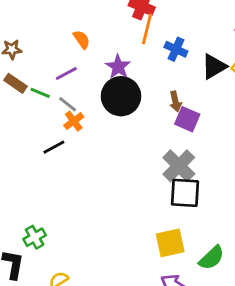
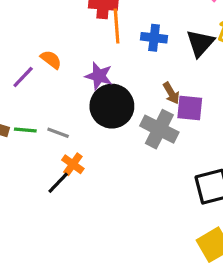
purple line: (66, 74) -> (23, 77), moved
orange cross: (74, 121) -> (73, 164), moved
gray cross: (179, 166) -> (159, 129), moved

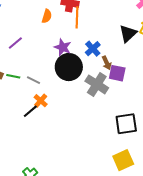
blue cross: (154, 38) -> (93, 49), moved, turned 35
orange semicircle: (51, 60) -> (47, 16), moved, turned 64

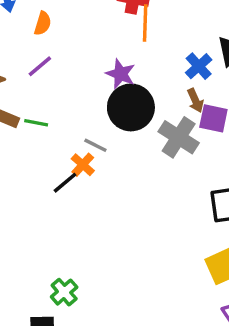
orange semicircle: (47, 16) -> (43, 23), moved
blue cross: (93, 49) -> (199, 66), moved
gray line: (33, 80) -> (95, 145), moved

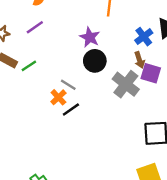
black circle: (131, 107) -> (95, 61), size x0.7
green line: (36, 123) -> (29, 66), turned -49
black line: (65, 183) -> (71, 109), moved

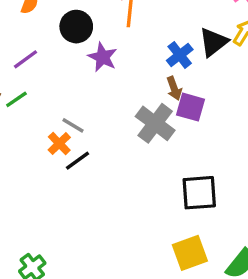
purple line: (35, 27) -> (25, 59), moved
black circle: (95, 61) -> (76, 27), moved

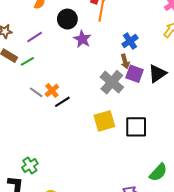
black triangle: (213, 42) -> (157, 74), moved
gray line: (73, 125) -> (36, 92), moved
yellow square: (190, 253) -> (104, 121), moved

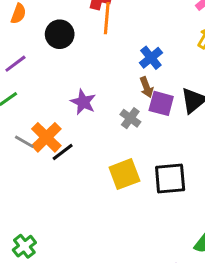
purple star: (82, 39) -> (83, 102), moved
gray cross: (112, 82) -> (130, 118), size x0.6
orange cross: (52, 90) -> (46, 137), size x1.5

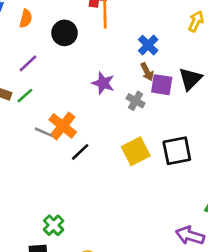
purple star: (83, 102) -> (103, 83), moved
black line: (63, 152) -> (80, 152), moved

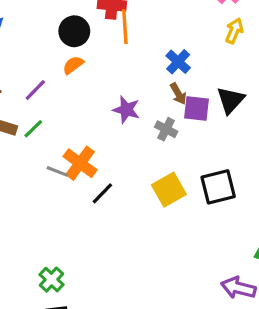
orange semicircle: (26, 19) -> (73, 65), moved, turned -138
black circle: (65, 33) -> (74, 31), moved
green cross: (54, 225) -> (51, 280), moved

